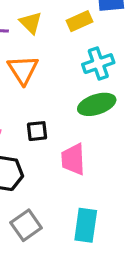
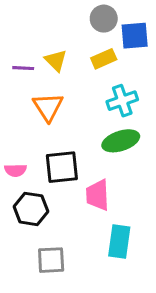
black square: (37, 131) -> (62, 167), size x1.6
gray square: (26, 225) -> (51, 260), turned 32
cyan rectangle: (86, 225) -> (119, 241), moved

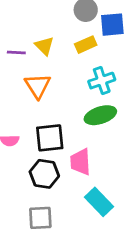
black hexagon: (31, 209) -> (44, 174), moved
cyan rectangle: (119, 241) -> (99, 202), turned -52

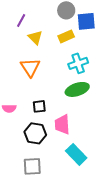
purple line: (16, 53) -> (21, 20), moved, turned -64
black square: (50, 138) -> (39, 106), size x0.6

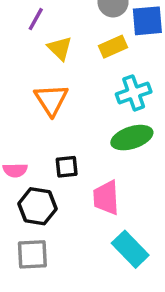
black hexagon: (35, 133) -> (37, 206), moved
gray square: (32, 166) -> (32, 254), moved

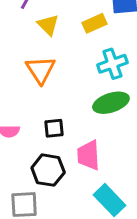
black hexagon: (37, 206) -> (48, 170), moved

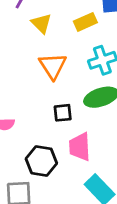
orange triangle: (41, 70) -> (53, 66), moved
black square: (54, 128) -> (63, 113), moved

